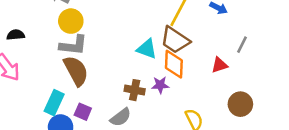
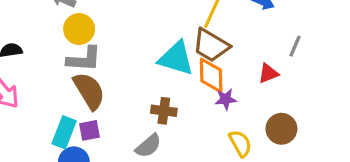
cyan triangle: (147, 49) -> (176, 58), size x1.4
purple star: (160, 85) -> (226, 99), moved
brown circle: (240, 104) -> (281, 129), moved
purple square: (83, 112) -> (89, 130), moved, turned -30

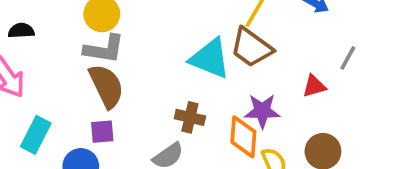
orange diamond: (211, 75) -> (243, 137), moved
purple star: (226, 99) -> (262, 111), size x1.4
cyan rectangle: (64, 132) -> (36, 135), moved

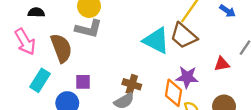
brown semicircle: (106, 86) -> (61, 48), moved
brown cross: (190, 117) -> (132, 84), moved

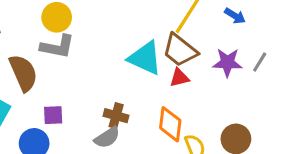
red triangle: (222, 64) -> (179, 78), moved
purple star: (187, 77) -> (227, 63), moved

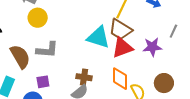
gray L-shape: (57, 47) -> (47, 50), moved
purple star: (227, 63) -> (152, 47), moved
red triangle: (179, 78) -> (122, 48), size x1.6

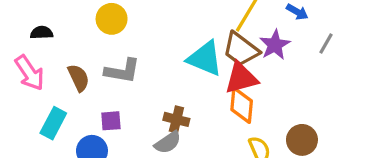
gray line: (173, 31) -> (326, 43), moved
purple star: (152, 47) -> (275, 45), moved, turned -30
brown semicircle: (20, 57) -> (79, 78), size x0.7
orange diamond: (120, 79) -> (242, 105), moved

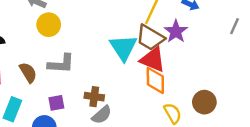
gray line: (326, 43) -> (235, 26), moved
cyan triangle: (205, 58) -> (123, 48), turned 40
red triangle: (241, 78) -> (153, 60), turned 44
brown cross: (176, 119) -> (94, 97), moved

